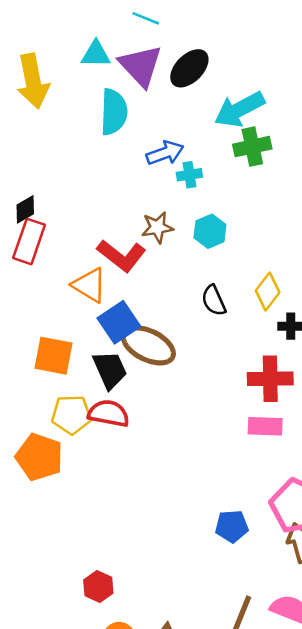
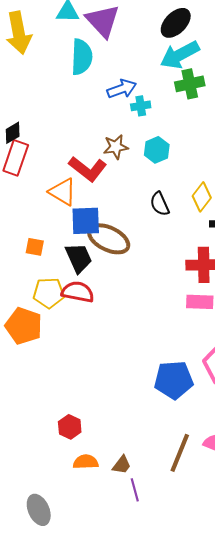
black ellipse: (189, 68) -> (176, 23), moved
blue square: (119, 322) -> (86, 221), turned 32
orange square: (53, 356) -> (35, 247), size x0.6
blue pentagon: (232, 526) -> (174, 380), size x1.5

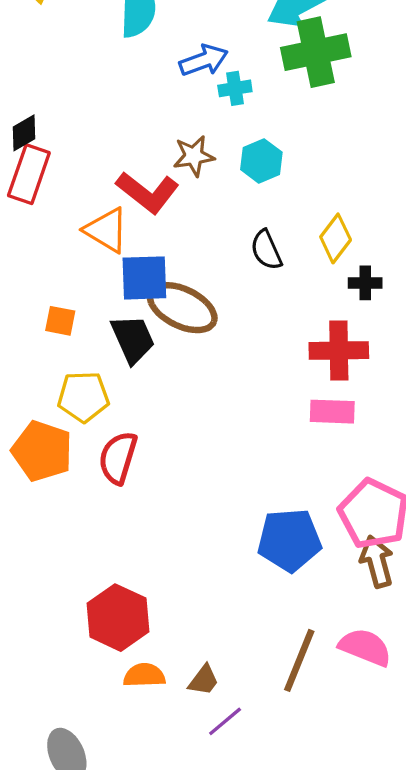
green cross: (190, 84) -> (316, 52), size x1.4
red semicircle: (78, 292) -> (118, 458), moved, turned -84
red hexagon: (70, 427) -> (118, 618), size x1.6
purple line: (135, 490) -> (225, 721), turned 65

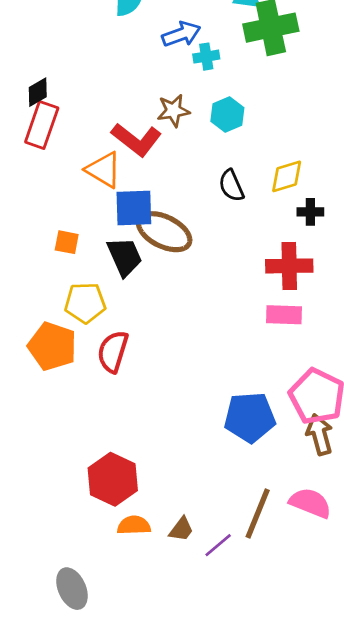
yellow diamond: (336, 238) -> (287, 176), turned 36
purple line: (225, 721) -> (218, 545), moved

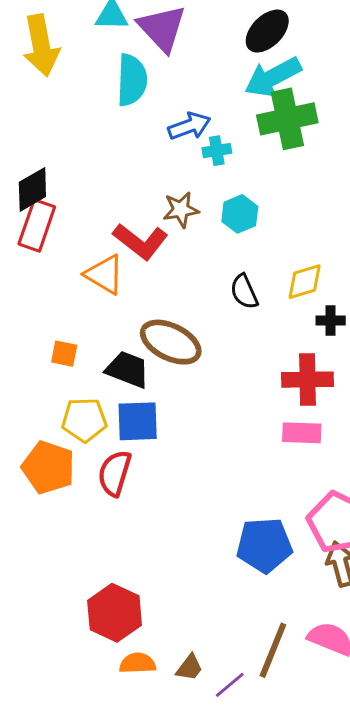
black diamond: (38, 92) -> (32, 189), size x1.4
blue square: (134, 208) -> (138, 421), moved
black trapezoid: (125, 257) -> (128, 369), turned -45

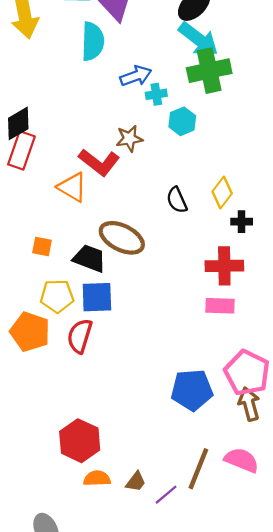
cyan arrow: (273, 77) -> (198, 39), turned -114
cyan hexagon: (240, 214) -> (182, 121), moved
yellow diamond: (305, 282) -> (222, 192), turned -36

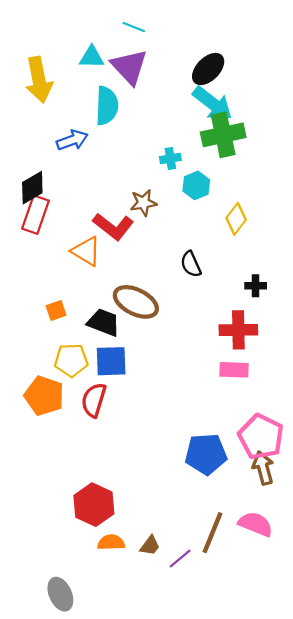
blue arrow: (136, 76) -> (72, 140), moved
yellow diamond: (222, 192) -> (236, 219), moved
orange square: (42, 246) -> (56, 311), turned -30

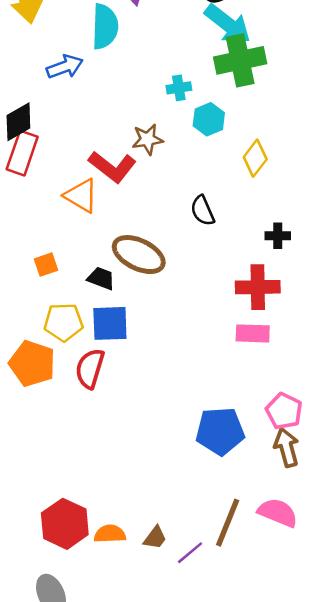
black trapezoid: (104, 322) -> (101, 278), size x0.7
pink pentagon: (261, 437) -> (284, 411), size x0.7
red hexagon: (94, 505) -> (65, 524), moved

